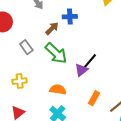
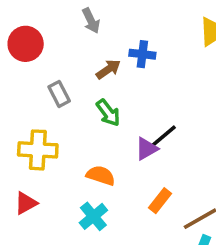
green arrow: (56, 53) -> (108, 113), size x0.7
yellow cross: (20, 81) -> (38, 150), size x1.5

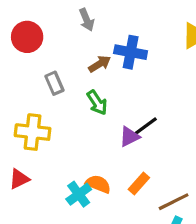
blue cross: (142, 54) -> (131, 52), size x1.4
orange semicircle: (101, 175) -> (98, 184), moved

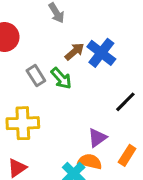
blue cross: (131, 52) -> (101, 53), moved, turned 36
green arrow: (97, 103) -> (61, 78), moved
purple triangle: (130, 137) -> (97, 138), moved

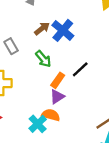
green arrow: (61, 78) -> (43, 59), moved
orange rectangle: (127, 155) -> (58, 80), moved

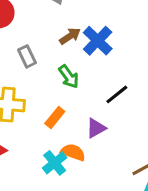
orange rectangle: (58, 80) -> (55, 117), moved
purple triangle: (57, 97) -> (96, 128), moved

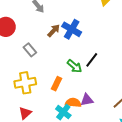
green arrow: (69, 77) -> (74, 66), moved
purple triangle: (96, 128) -> (87, 100), moved, turned 32

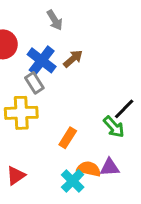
blue cross: (72, 29) -> (42, 60), moved
green arrow: (74, 66) -> (114, 127), moved
yellow cross: (25, 83) -> (21, 113), moved

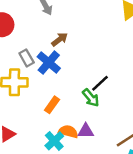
blue cross: (42, 60) -> (49, 63), moved

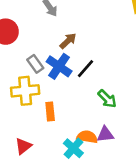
black line: (100, 83) -> (85, 69), moved
orange rectangle: (52, 105) -> (50, 112), moved, turned -35

